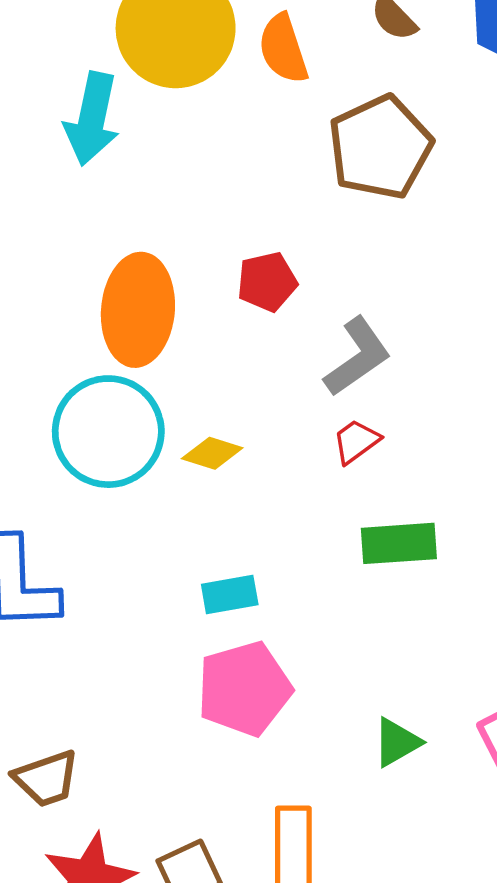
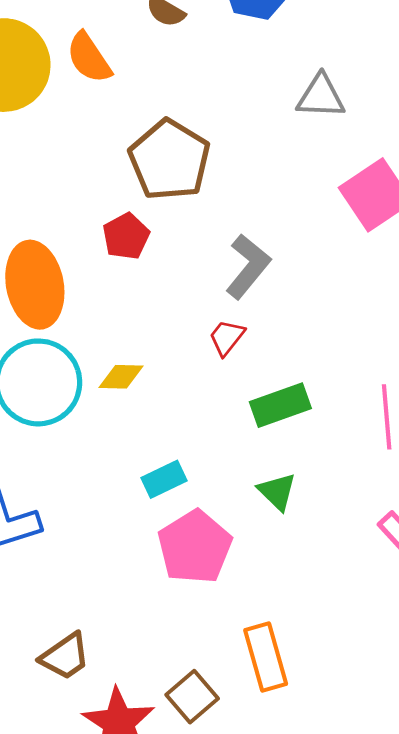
brown pentagon: (380, 147) -> (170, 160), moved
gray L-shape: (357, 357) -> (248, 266), moved
green triangle: (397, 742) -> (277, 492), moved, turned -30

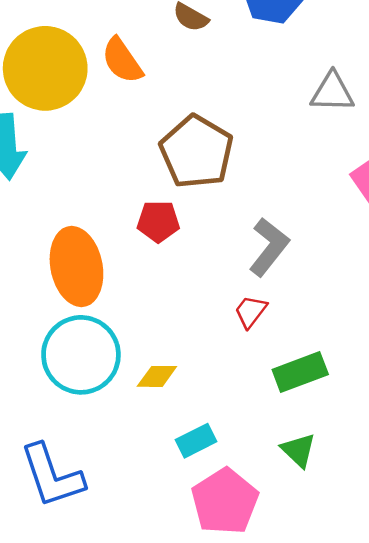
red pentagon: (126, 236) -> (158, 221), turned 30
yellow diamond: (121, 377) -> (157, 376), moved

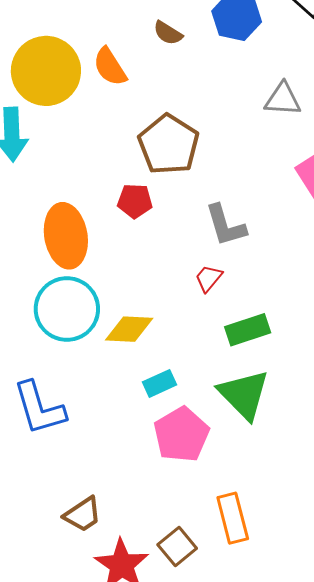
gray L-shape: (269, 247) -> (226, 225), turned 123
yellow diamond: (157, 376) -> (129, 329), size x1.4
green triangle: (298, 450) -> (244, 394), size x1.8

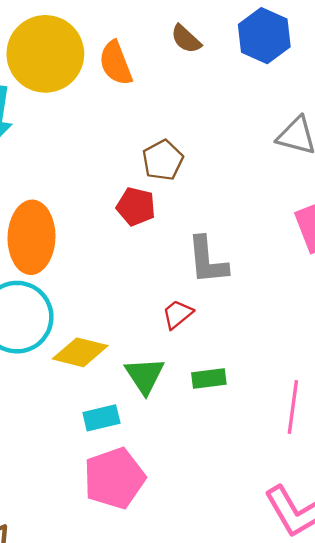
brown pentagon: (169, 145) -> (163, 160), size x0.6
red pentagon: (135, 201) -> (136, 207), moved
green rectangle: (248, 330) -> (209, 379), size x0.7
green triangle: (244, 394) -> (145, 375), moved, size x0.7

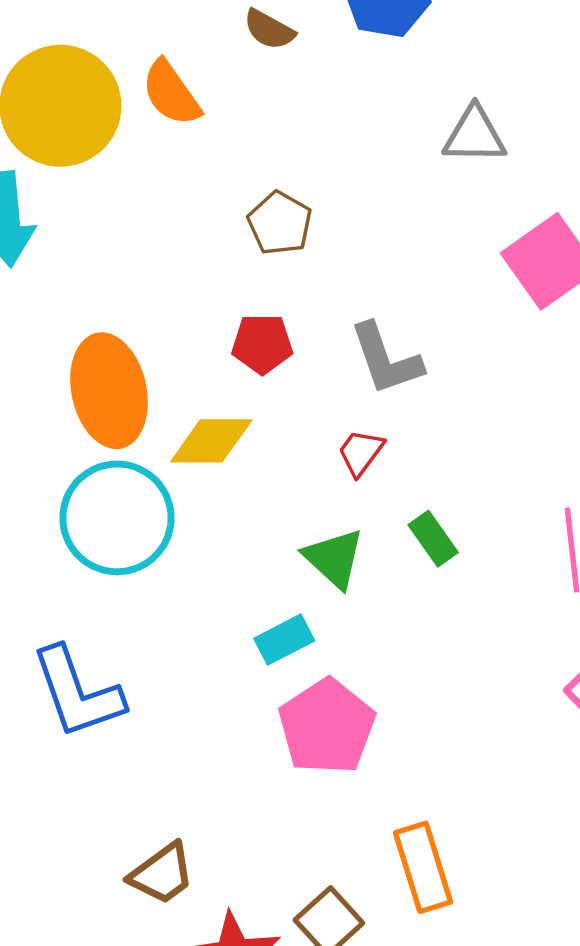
red pentagon: (136, 207) -> (262, 344), moved
yellow diamond: (80, 352) -> (211, 441), moved
green rectangle: (209, 379) -> (433, 539), turned 76

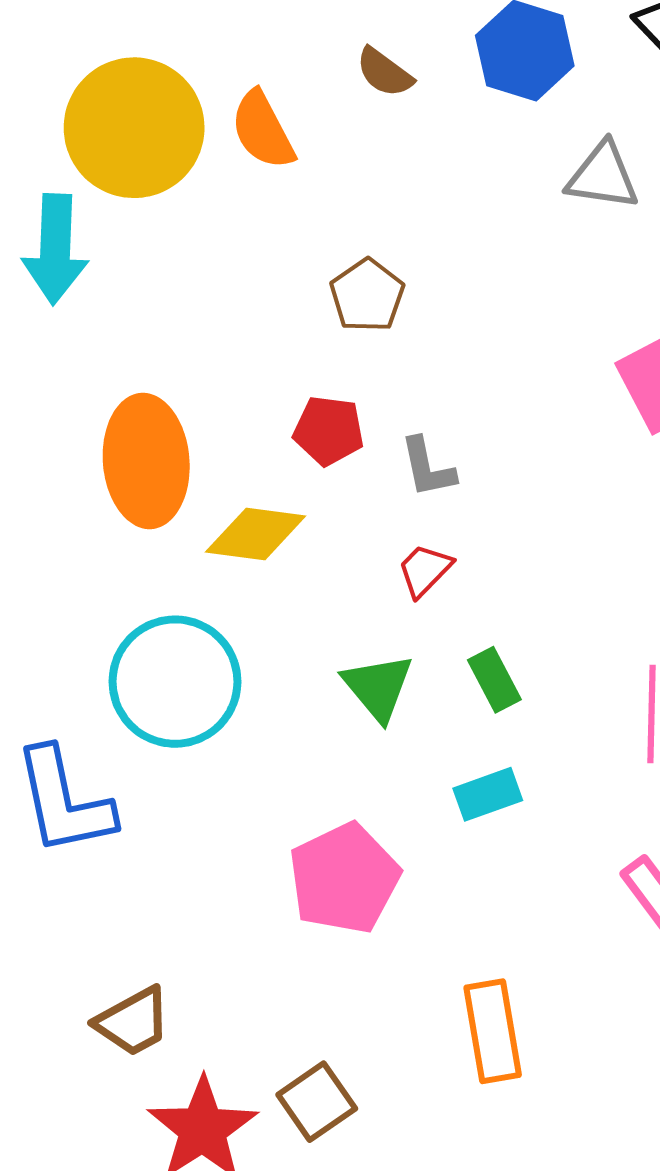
gray triangle: (475, 135) -> (603, 176), moved
gray L-shape: (386, 359) -> (427, 468), moved, size x0.7
cyan circle: (117, 518) -> (175, 682), moved
cyan rectangle: (284, 640) -> (488, 794), moved
orange rectangle: (423, 867) -> (493, 1031), moved

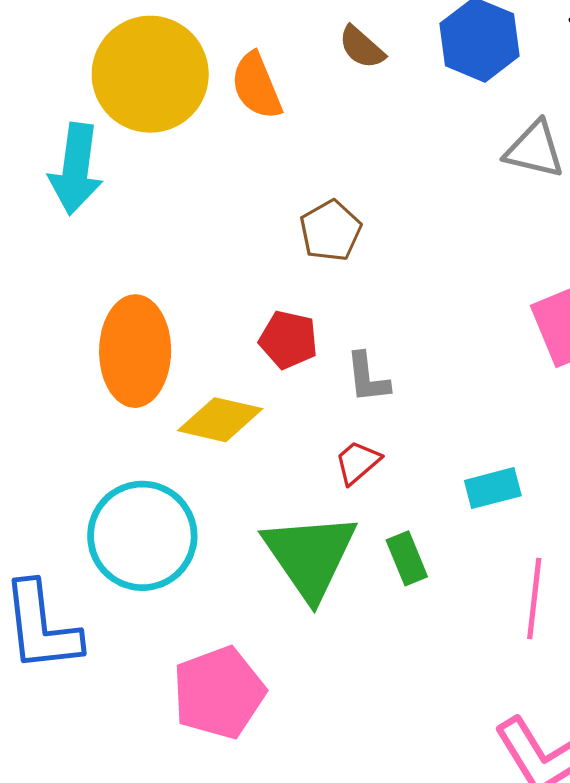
green triangle: (378, 687) -> (310, 556), size x1.6
cyan rectangle: (488, 794) -> (493, 488), moved
pink pentagon: (344, 878) -> (219, 693), moved

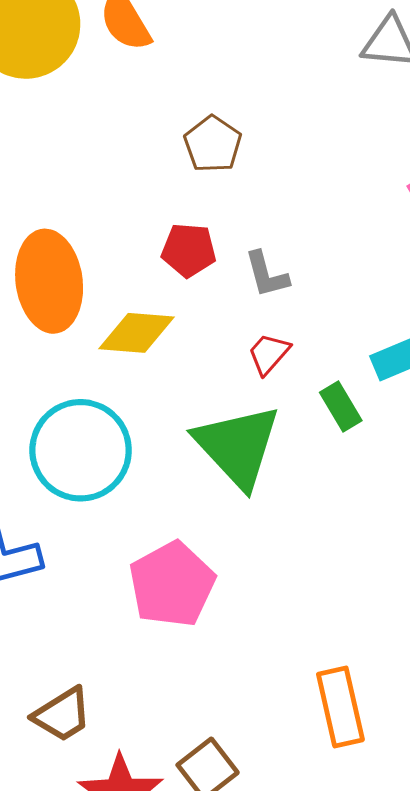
green rectangle: (407, 558) -> (341, 407), moved

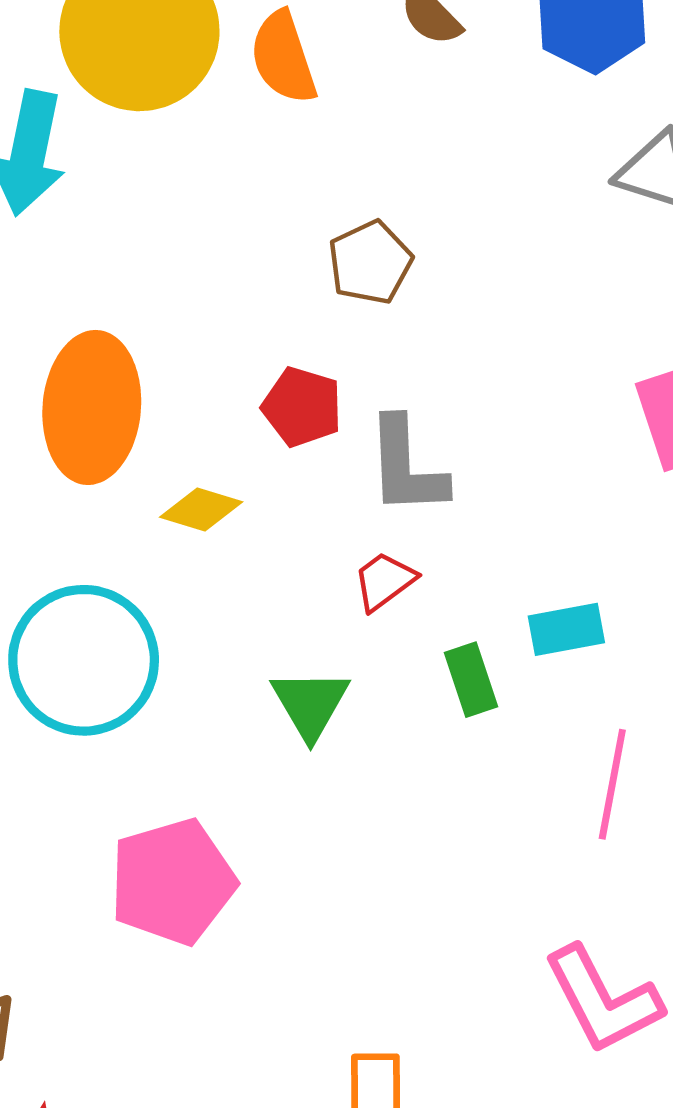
gray L-shape: (267, 274) -> (406, 467), size x1.4
yellow diamond: (137, 333) -> (201, 509), size x0.7
green triangle: (237, 446) -> (310, 704), size x0.6

